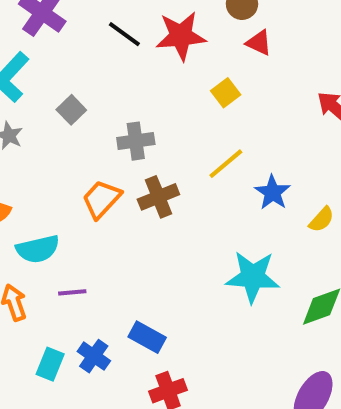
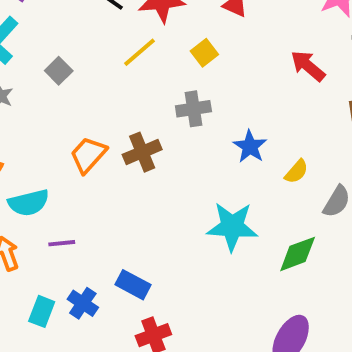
gray cross: (136, 141) -> (193, 109), moved
yellow line: (226, 164) -> (139, 52), moved

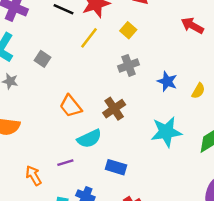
brown cross: (142, 152) -> (114, 109), moved
orange trapezoid: (88, 155) -> (71, 106), turned -70
cyan semicircle: (29, 203) -> (89, 139), moved
blue rectangle: (133, 285) -> (116, 167), moved

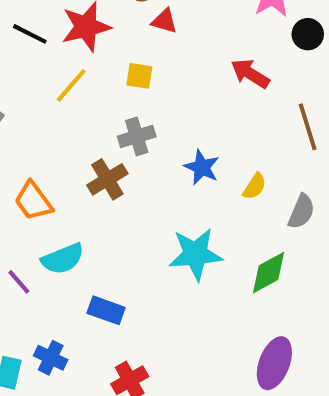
yellow square: (128, 30) -> (139, 76), turned -35
brown cross: (114, 109) -> (107, 179), moved
purple line: (65, 163) -> (19, 282), moved, turned 63

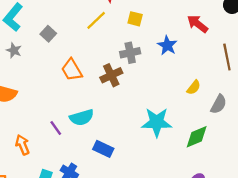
blue star: (202, 167) -> (167, 45), moved
orange trapezoid: (33, 201) -> (72, 70), moved

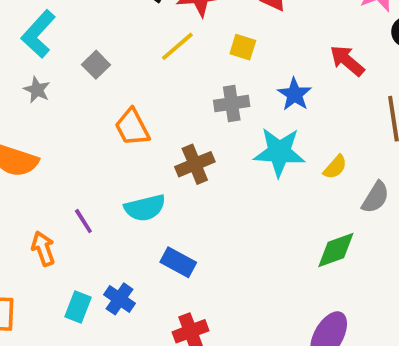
brown cross: (111, 75) -> (195, 164), moved
cyan star: (157, 122) -> (279, 152), moved
purple line: (56, 128) -> (83, 221), moved

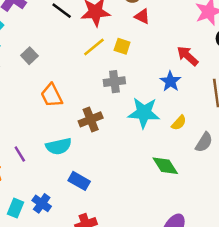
yellow line: (177, 46) -> (94, 47), moved
blue star: (294, 94) -> (170, 81), moved
green diamond: (336, 250) -> (165, 166), moved, turned 76

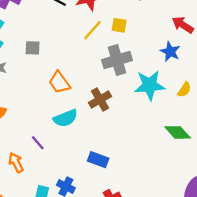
gray square: (29, 56) -> (33, 48), turned -35
gray cross: (114, 82) -> (117, 60), size x1.4
cyan semicircle: (59, 146) -> (65, 118), moved

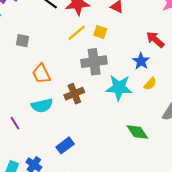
yellow semicircle: (184, 90) -> (150, 84), moved
blue rectangle: (98, 160) -> (65, 145), turned -66

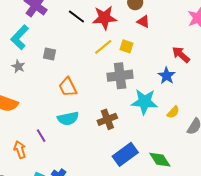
yellow semicircle: (150, 84) -> (173, 112), moved
brown cross: (74, 94) -> (107, 119), moved
green diamond: (137, 132) -> (160, 160), moved
blue rectangle: (65, 145) -> (125, 154), moved, size x1.4

